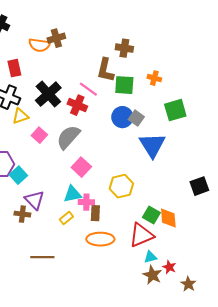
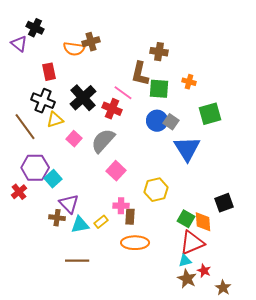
black square: (199, 186) -> (224, 203), moved
cyan triangle: (72, 194) -> (80, 225), moved
red triangle: (141, 235) -> (192, 243), moved

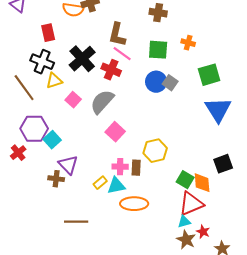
brown L-shape: (140, 74) -> (117, 35), moved
blue triangle: (187, 149) -> (218, 110), moved
brown rectangle: (130, 217) -> (136, 168), moved
cyan triangle: (80, 225) -> (116, 186), moved

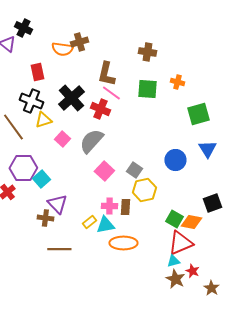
blue circle: (156, 82) -> (175, 160), moved
gray square: (170, 83) -> (134, 170), moved
blue triangle: (218, 110) -> (207, 149), size x0.7
orange diamond: (202, 183) -> (191, 222), turned -75
brown line: (76, 222) -> (59, 249), moved

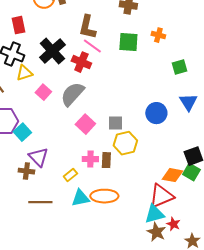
green square: (198, 114) -> (179, 67), size x0.7
gray square: (134, 170) -> (115, 123), turned -35
green square: (174, 219) -> (191, 172), moved
cyan triangle: (105, 225) -> (80, 198), moved
cyan triangle: (173, 261) -> (154, 214), size x1.5

